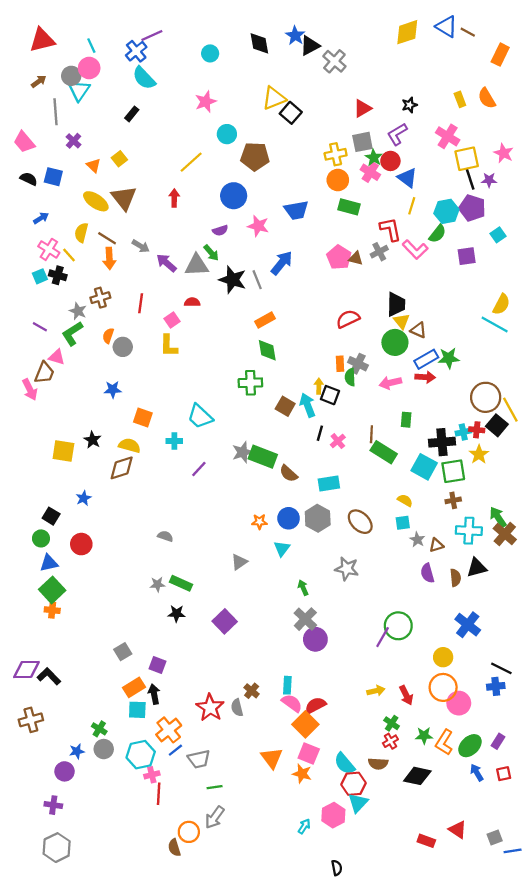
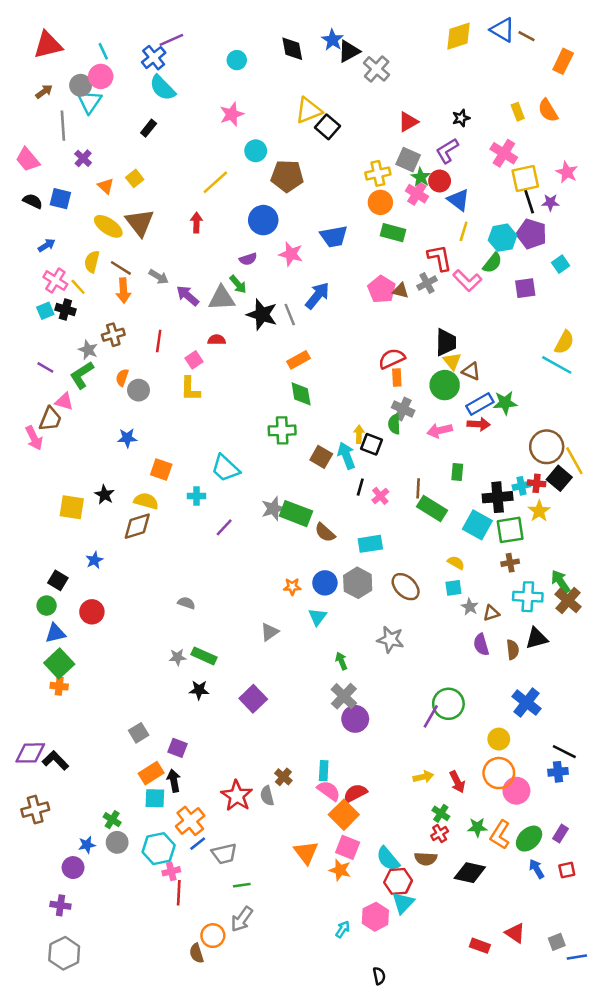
gray square: (362, 142) -> (408, 160), turned 35
orange rectangle: (340, 364) -> (397, 378), moved

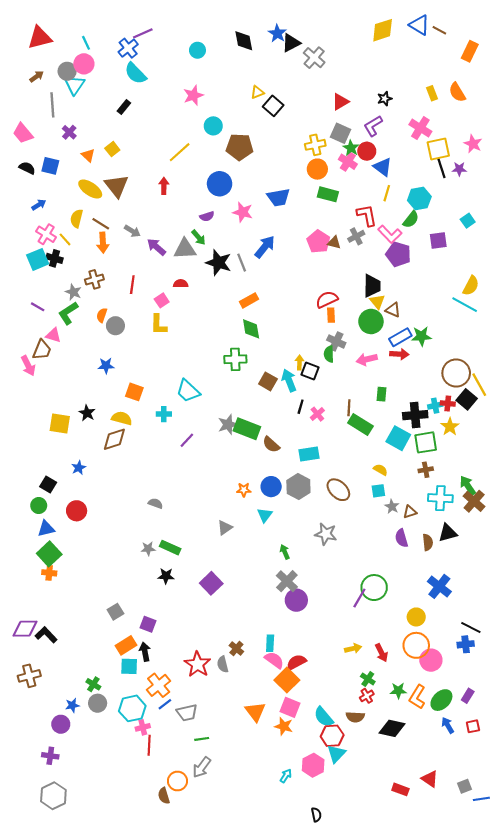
yellow triangle: (309, 110) -> (257, 92), size x0.6
purple pentagon: (532, 234) -> (398, 254), moved
cyan square: (45, 311) -> (38, 259), size x1.5

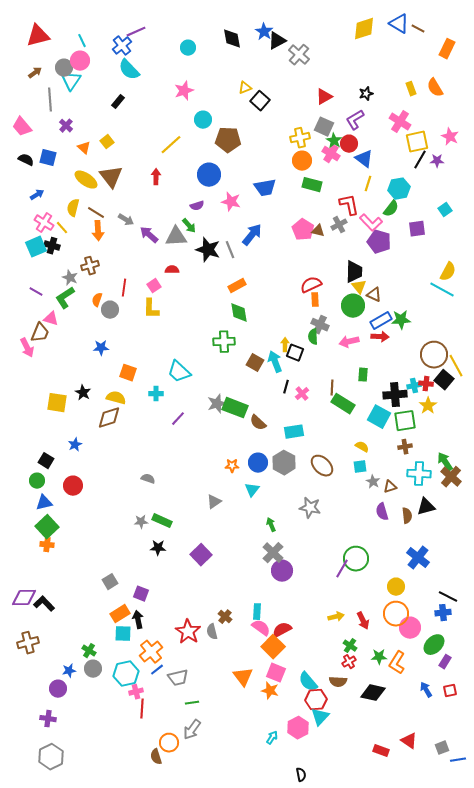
black line: (441, 168) -> (420, 160), turned 48
red line: (132, 285) -> (124, 288), moved
green ellipse: (441, 700) -> (434, 645), moved

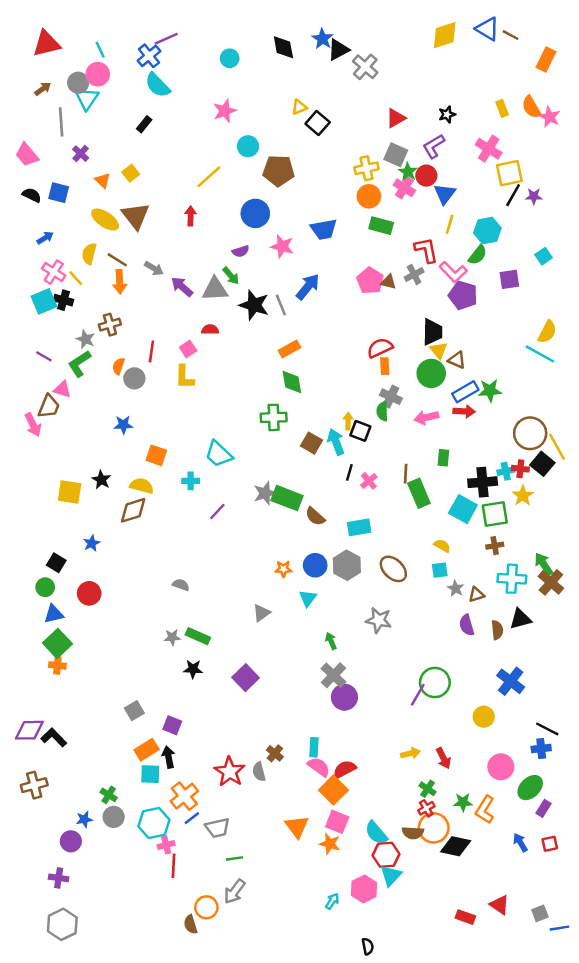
pink star: (450, 137) -> (550, 117), moved
blue triangle: (364, 159) -> (445, 194), turned 30
green rectangle: (343, 404) -> (419, 493), turned 35
orange circle: (396, 614) -> (434, 828), moved

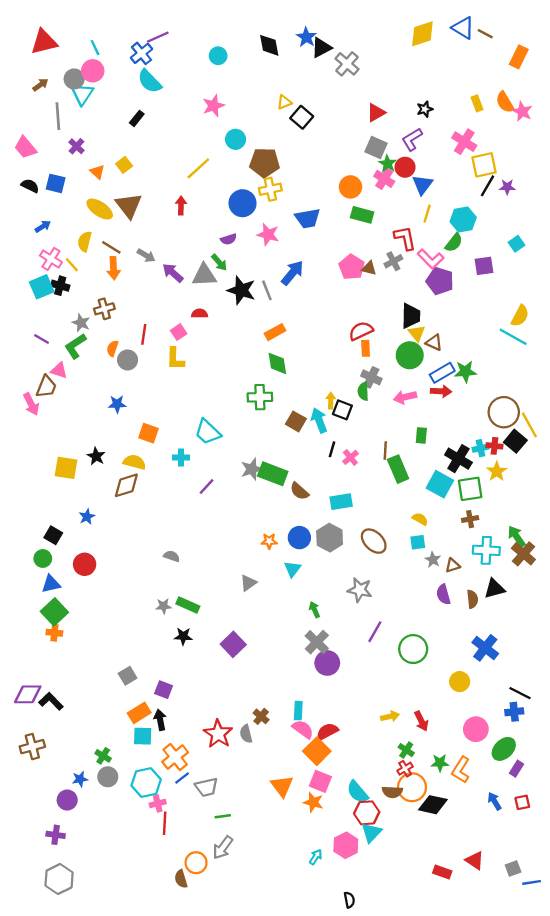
yellow cross: (366, 168) -> (270, 189), moved
black cross: (483, 482) -> (458, 459), turned 36
purple line: (418, 695) -> (375, 632), moved

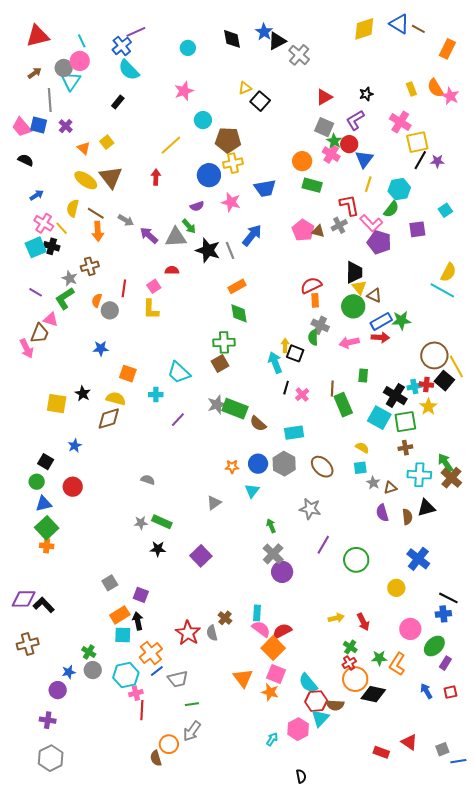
blue square: (56, 183) -> (39, 125), moved
brown square: (296, 421) -> (220, 363), moved, turned 30
brown semicircle: (392, 792) -> (335, 705), moved

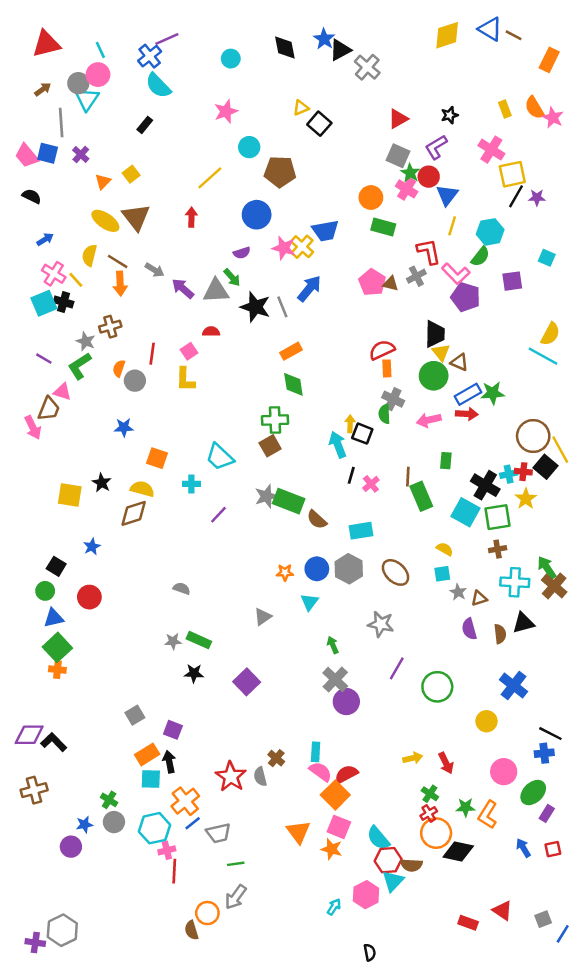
orange triangle: (84, 148) -> (103, 182), turned 32
yellow cross: (233, 163) -> (302, 247), moved, turned -36
cyan square: (445, 210) -> (547, 258), turned -32
purple cross: (48, 720) -> (35, 943), moved
blue line: (458, 761) -> (563, 934), turned -49

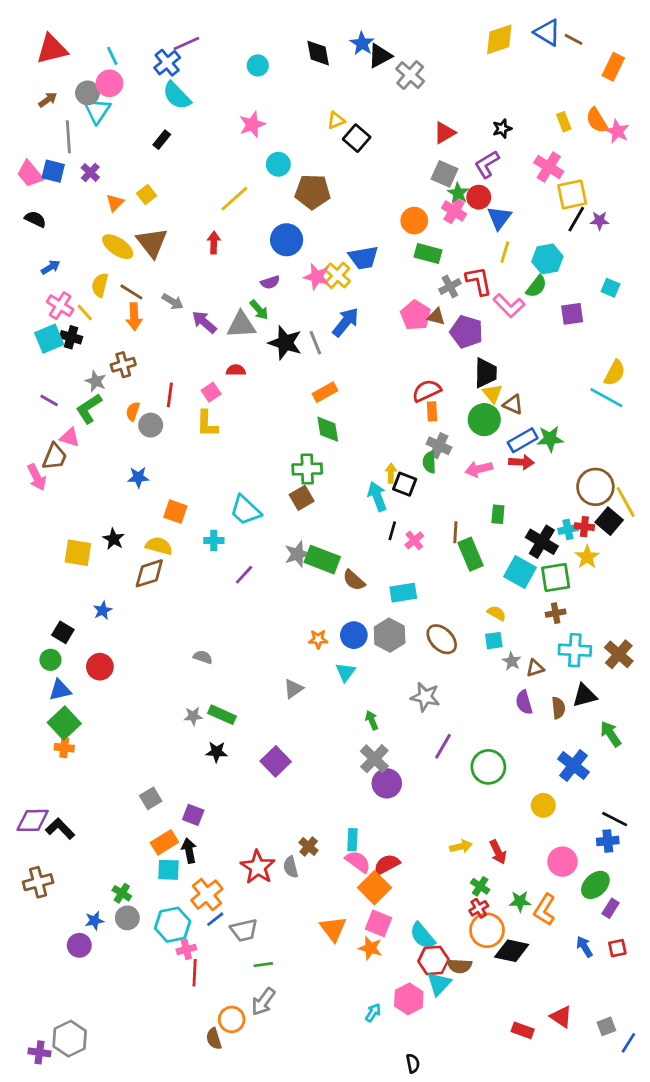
gray cross: (416, 276) -> (450, 286), moved
purple pentagon: (466, 297) -> (466, 332), moved
green arrow: (547, 568) -> (611, 734), moved

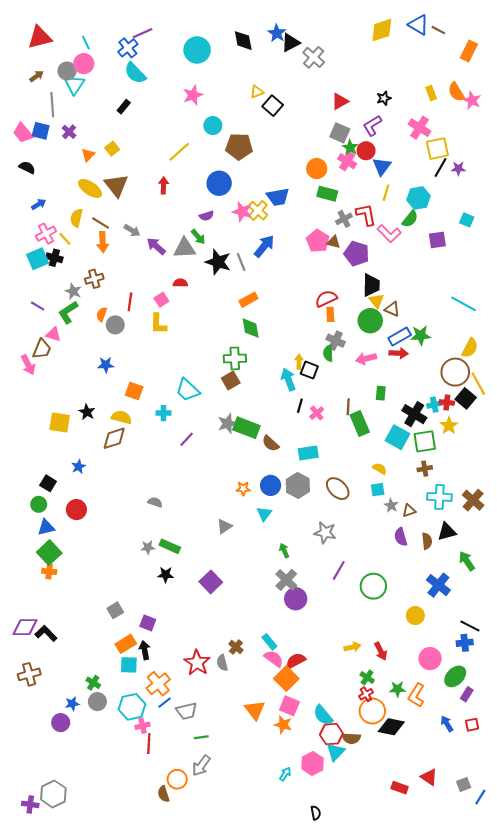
cyan circle: (258, 65) -> (197, 50), size x1.6
pink cross: (60, 306) -> (46, 234), turned 30
yellow semicircle: (615, 373) -> (470, 348), moved
cyan rectangle: (352, 840) -> (269, 642), turned -42

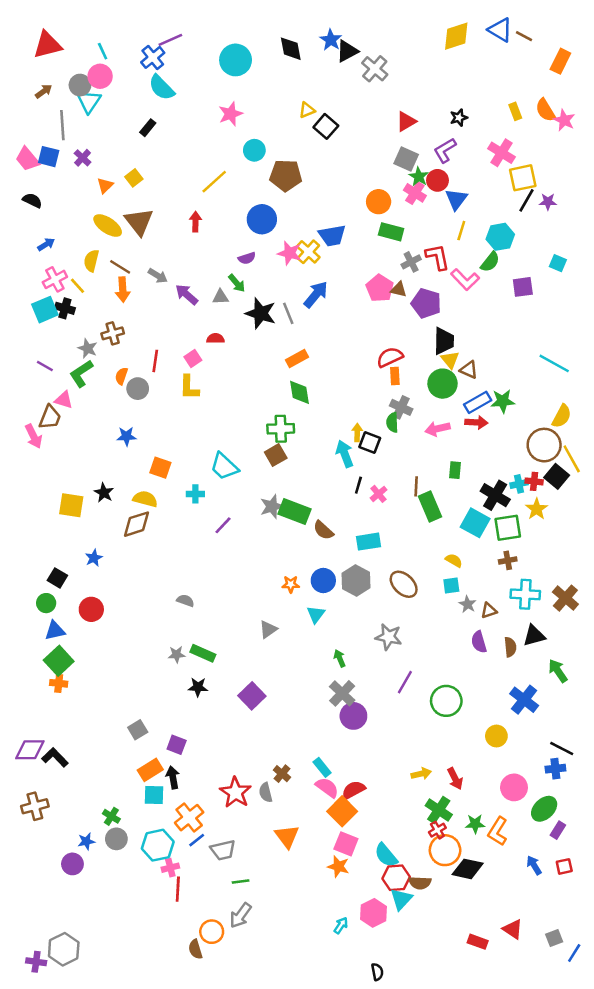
gray triangle: (184, 248) -> (220, 297), size x0.6
green cross: (367, 677) -> (439, 810), size x1.5
orange triangle: (255, 710) -> (287, 836), moved

